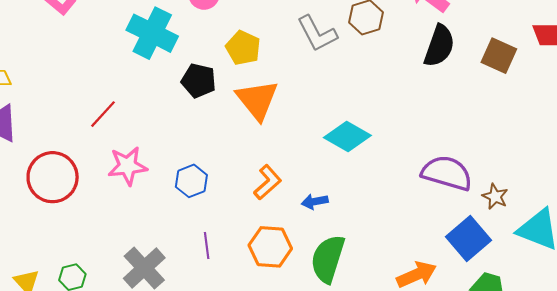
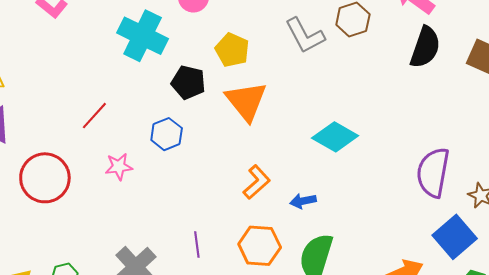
pink star: (128, 166) -> (119, 167), size x0.7
purple semicircle: (447, 173) -> (433, 172), turned -96
blue hexagon: (191, 181) -> (167, 134), moved

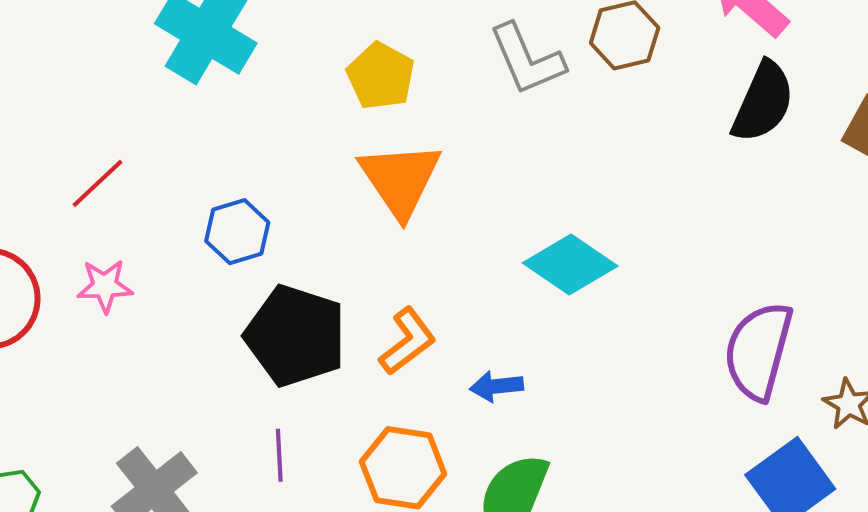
black pentagon: (188, 82) -> (296, 336), moved, size x1.5
pink star: (119, 167) -> (105, 286), moved

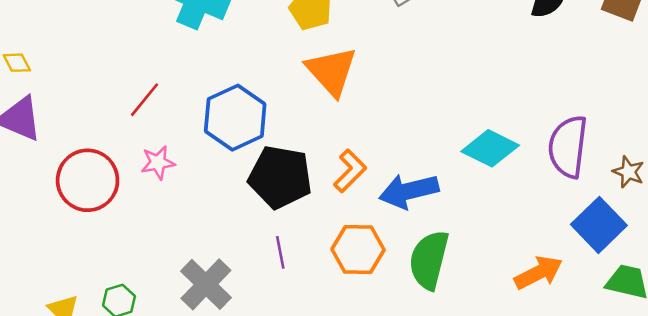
blue hexagon: (237, 232) -> (235, 118), size x1.6
cyan diamond: (570, 265) -> (490, 148), moved
blue arrow: (496, 386) -> (409, 191), size x1.8

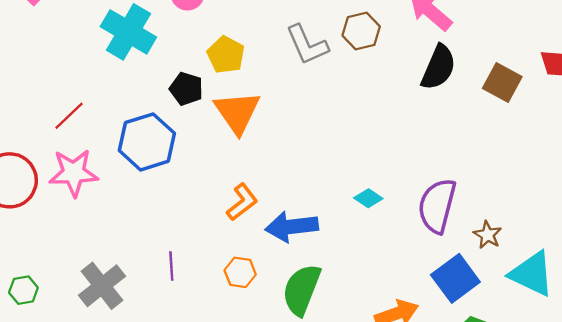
cyan diamond: (490, 148) -> (368, 198), size x0.6
pink star: (158, 163) -> (74, 173), size x1.6
black pentagon: (280, 177) -> (186, 89), moved, size x0.6
orange hexagon: (358, 249) -> (240, 272), size x0.7

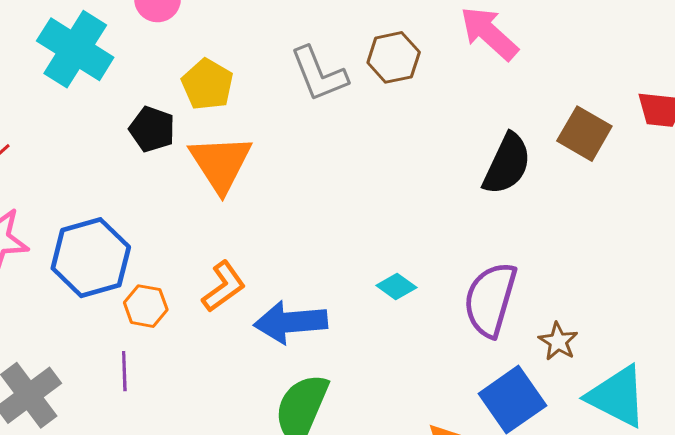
black semicircle: (438, 67) -> (507, 164), moved
blue hexagon: (147, 142) -> (91, 258), moved
orange hexagon: (240, 272) -> (146, 306), moved

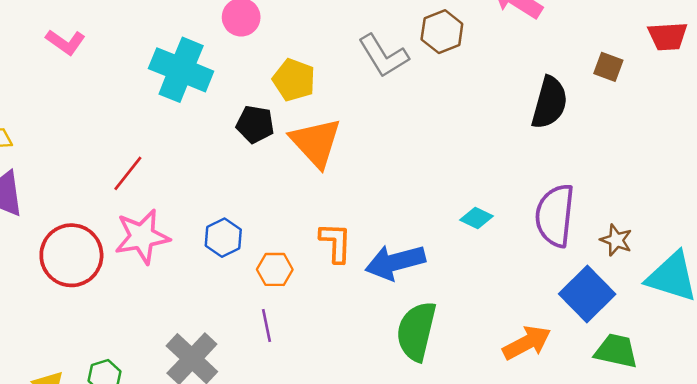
brown square: (584, 134) -> (608, 67), size x0.7
blue hexagon: (91, 258) -> (223, 238), size x0.6
orange L-shape: (224, 287) -> (336, 243), turned -42

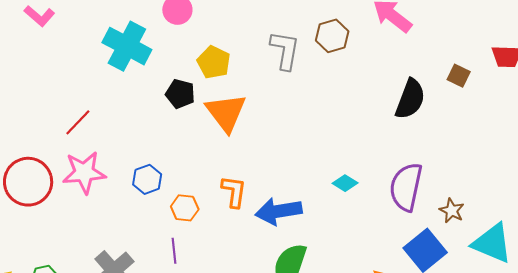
gray L-shape: (383, 56) -> (285, 50), turned -144

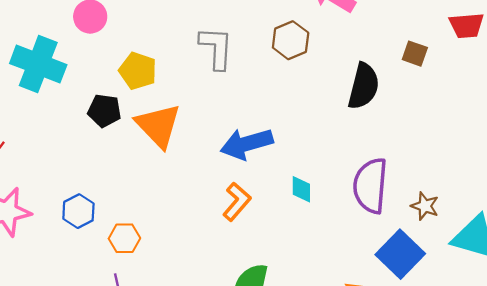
brown hexagon: (332, 36) -> (291, 40), moved
cyan diamond: (345, 183) -> (301, 189), turned 65
orange L-shape: (234, 192) -> (237, 202), moved, turned 40
blue arrow: (279, 211) -> (247, 144), moved

